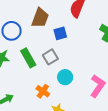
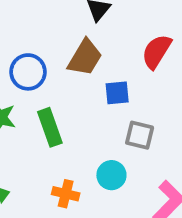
gray square: (50, 57) -> (140, 135), moved, turned 35
orange cross: (43, 91) -> (66, 194), turned -32

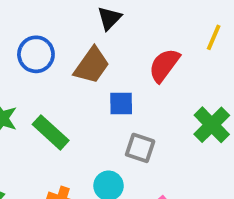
blue circle: (28, 72) -> (36, 54), moved
green rectangle: (50, 127) -> (51, 132), turned -33

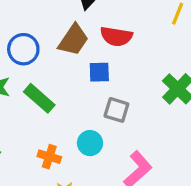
blue circle: (36, 54) -> (23, 49), moved
red semicircle: (164, 65) -> (116, 36), moved, turned -116

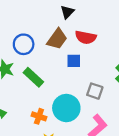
gray square: (116, 110) -> (95, 91), moved
cyan circle: (90, 143) -> (66, 108), size x1.6

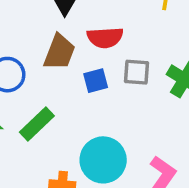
green rectangle: (33, 77) -> (37, 124), turned -72
gray square: (95, 91) -> (137, 72), moved

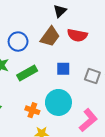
gray square: (137, 72) -> (92, 76), moved
blue square: (96, 81) -> (63, 69), moved

